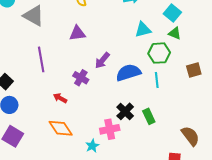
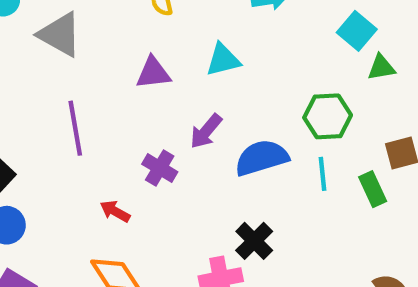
cyan triangle: (143, 30) -> (223, 60), moved
green triangle: (175, 33) -> (381, 67), moved, turned -32
green rectangle: (149, 116) -> (373, 189), moved

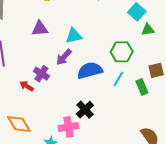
cyan triangle: (223, 60) -> (74, 36), moved
cyan line: (322, 174) -> (118, 79), turned 35
red arrow: (115, 211) -> (27, 86), moved

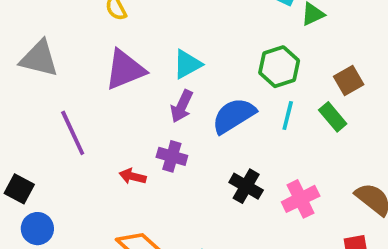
purple triangle: (40, 29) -> (125, 70), size x1.4
purple cross: (41, 74) -> (172, 156), moved
pink cross: (69, 127) -> (301, 199), moved

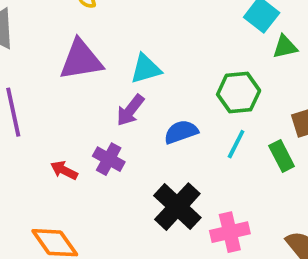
blue semicircle: (234, 116) -> (181, 132), size x0.7
black cross: (246, 186) -> (177, 207), size x1.4

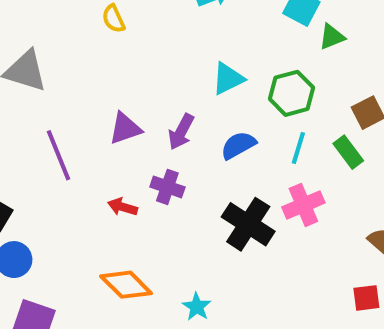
purple triangle: (81, 60) -> (125, 128), moved, size x0.7
cyan triangle: (146, 69) -> (228, 79), moved
pink cross: (230, 232) -> (303, 205), moved

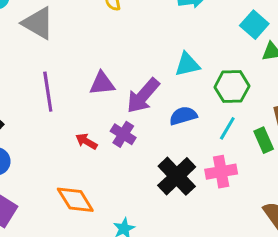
purple arrow: (181, 132) -> (143, 96), size x1.4

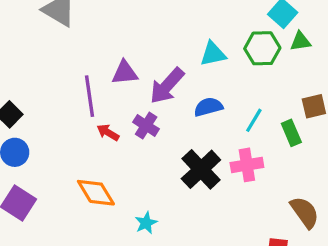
green hexagon: (232, 87) -> (262, 48), moved
purple line: (48, 92) -> (89, 96), moved

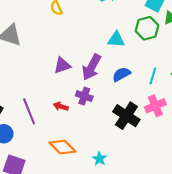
cyan triangle: (213, 54) -> (116, 39), turned 30
purple line: (89, 96) -> (29, 111), moved

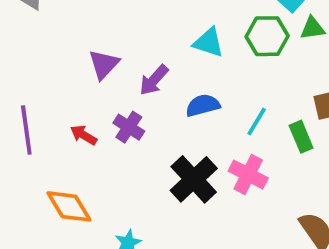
purple triangle: (62, 65) -> (104, 64), turned -42
purple arrow: (92, 67) -> (154, 80), size x0.7
pink cross: (155, 106) -> (248, 175), turned 36

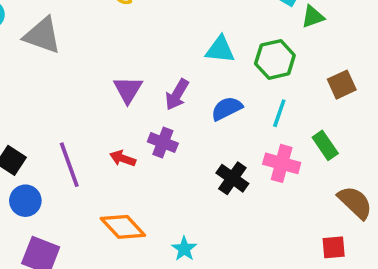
green hexagon: (267, 36) -> (275, 59), moved
green rectangle: (301, 137) -> (325, 145), moved
black cross: (194, 179) -> (232, 178), size x0.7

